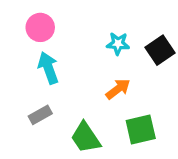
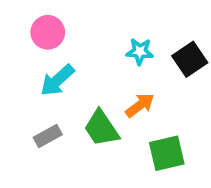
cyan arrow: (48, 68) -> (57, 80), turned -112
green trapezoid: (86, 138) -> (101, 128), moved

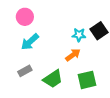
cyan star: (140, 51) -> (79, 35), moved
green trapezoid: (101, 128) -> (53, 79), moved, turned -90

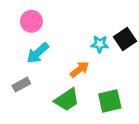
orange arrow: (73, 55) -> (79, 69), moved
gray rectangle: (25, 71) -> (21, 85), moved

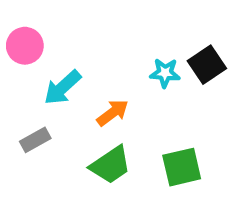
pink circle: (31, 21) -> (25, 46), moved
orange arrow: (79, 69) -> (113, 113), moved

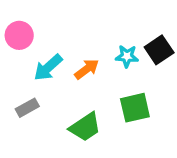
orange arrow: (113, 113) -> (87, 69), moved
green square: (182, 167) -> (135, 108), moved

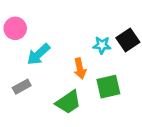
orange arrow: (87, 69) -> (80, 68), moved, turned 114

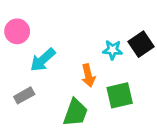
green trapezoid: (68, 102) -> (75, 113), turned -36

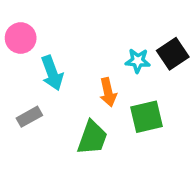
cyan arrow: (43, 60) -> (52, 73), turned -68

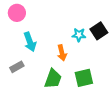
pink circle: (21, 38) -> (17, 13), moved
green square: (147, 117) -> (84, 78), moved

